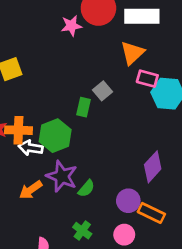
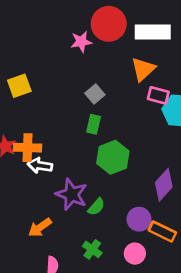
gray square: (103, 91) -> (95, 94), moved
green hexagon: (55, 136) -> (113, 157), moved
orange arrow: (31, 190) -> (40, 227), moved

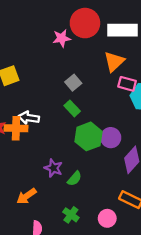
green rectangle: (94, 124) -> (72, 108), turned -56
white arrow: (40, 166) -> (29, 118), moved
purple star: (72, 194) -> (53, 168), size x0.7
purple circle: (139, 219) -> (111, 138), moved

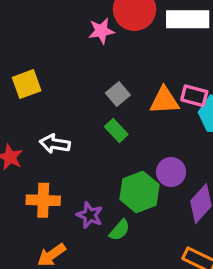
orange triangle: (114, 62) -> (164, 101), moved, turned 40
orange cross: (16, 128) -> (43, 200), moved
green hexagon: (88, 136) -> (139, 192), moved

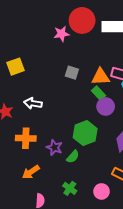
gray square: (118, 94) -> (72, 73), turned -32
green rectangle: (116, 131) -> (98, 93), moved
purple circle: (171, 172) -> (106, 106), moved

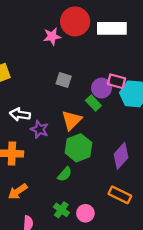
orange triangle: (100, 77) -> (72, 120), moved, turned -42
purple circle: (106, 106) -> (102, 88), moved
purple star: (54, 147) -> (39, 129), moved
pink circle: (102, 191) -> (85, 213), moved

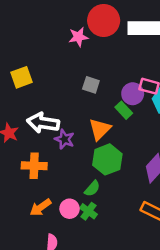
white arrow: (20, 114) -> (43, 123), size x1.4
green cross: (61, 210) -> (88, 211), moved
pink circle: (85, 213) -> (70, 209), moved

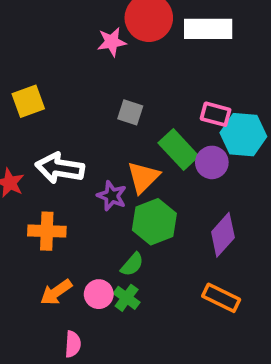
purple circle: (133, 94) -> (212, 162), moved
green rectangle: (124, 110) -> (178, 149), size x1.5
purple star: (64, 139) -> (112, 196), moved

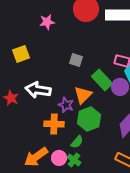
pink star: (112, 42) -> (47, 22), moved
orange cross: (47, 231) -> (54, 124), moved
orange arrow: (56, 292) -> (36, 157), size x1.4

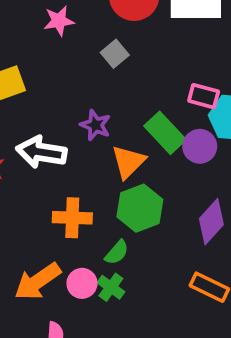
gray square: (76, 60) -> (115, 54), moved, turned 32
purple star: (66, 105) -> (95, 125), moved

